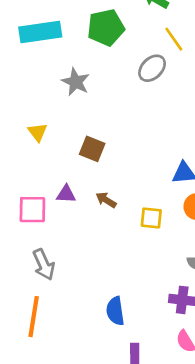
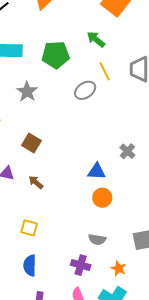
yellow square: (151, 218) -> (29, 228), moved

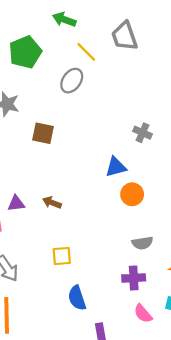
brown square: (31, 143) -> (43, 133), moved

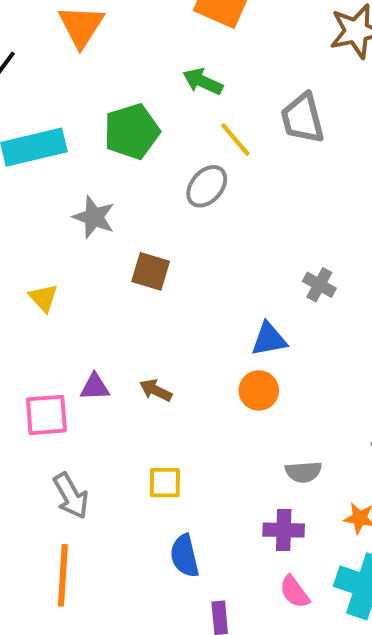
orange circle: (132, 194) -> (259, 390), moved

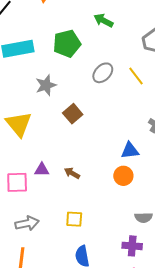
yellow line: (235, 140) -> (136, 76), moved
gray star: (94, 217) -> (46, 85), turned 30
brown square: (151, 271) -> (73, 114), turned 30
yellow triangle: (43, 298) -> (19, 124), size x1.8
gray arrow: (71, 496) -> (27, 223), turned -75

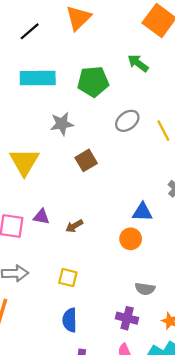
brown arrow: (72, 173) -> (74, 226), turned -70

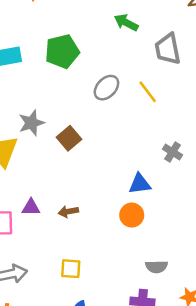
green arrow: (138, 63) -> (126, 23), moved
gray star: (62, 124) -> (31, 123), moved
brown arrow: (74, 226) -> (68, 212), turned 30

